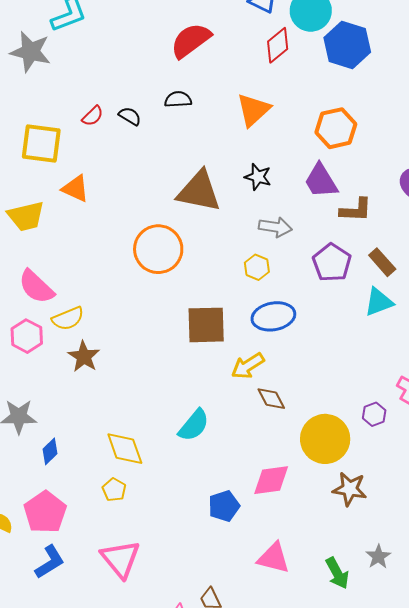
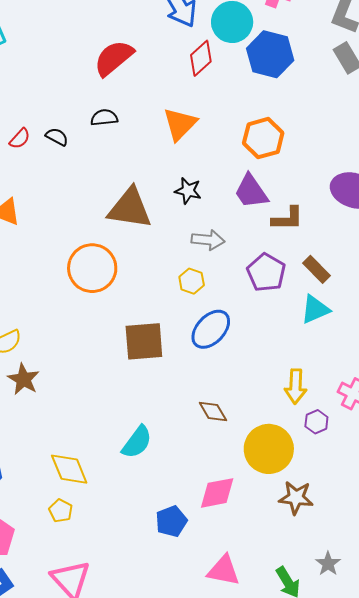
blue ellipse: (273, 316) -> (211, 329), turned -33
yellow arrow: (248, 366) -> (296, 386), moved, turned -52

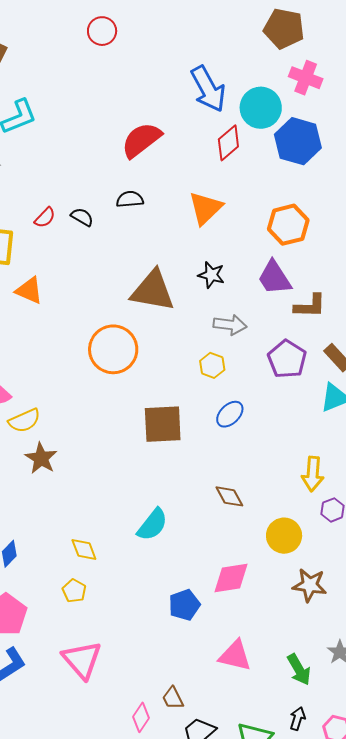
blue ellipse: (211, 329) -> (230, 414), size x0.7
yellow circle: (269, 449) -> (284, 536), size x0.7
yellow diamond: (69, 469) -> (84, 550), size x0.7

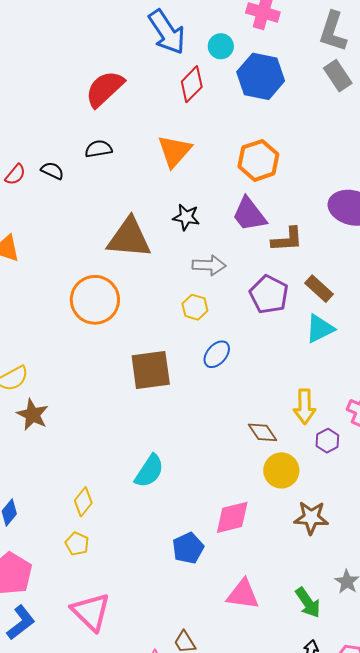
cyan circle: (261, 108) -> (221, 46), size x0.6
brown diamond: (229, 496) -> (262, 432), moved
yellow diamond: (84, 550) -> (83, 502), turned 64

